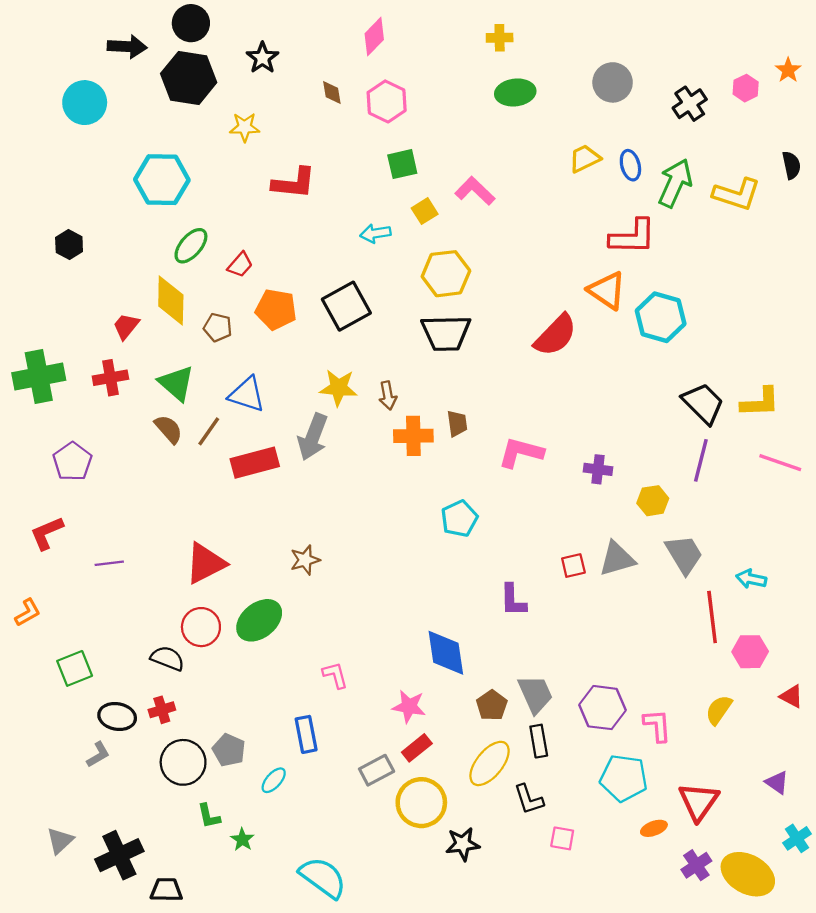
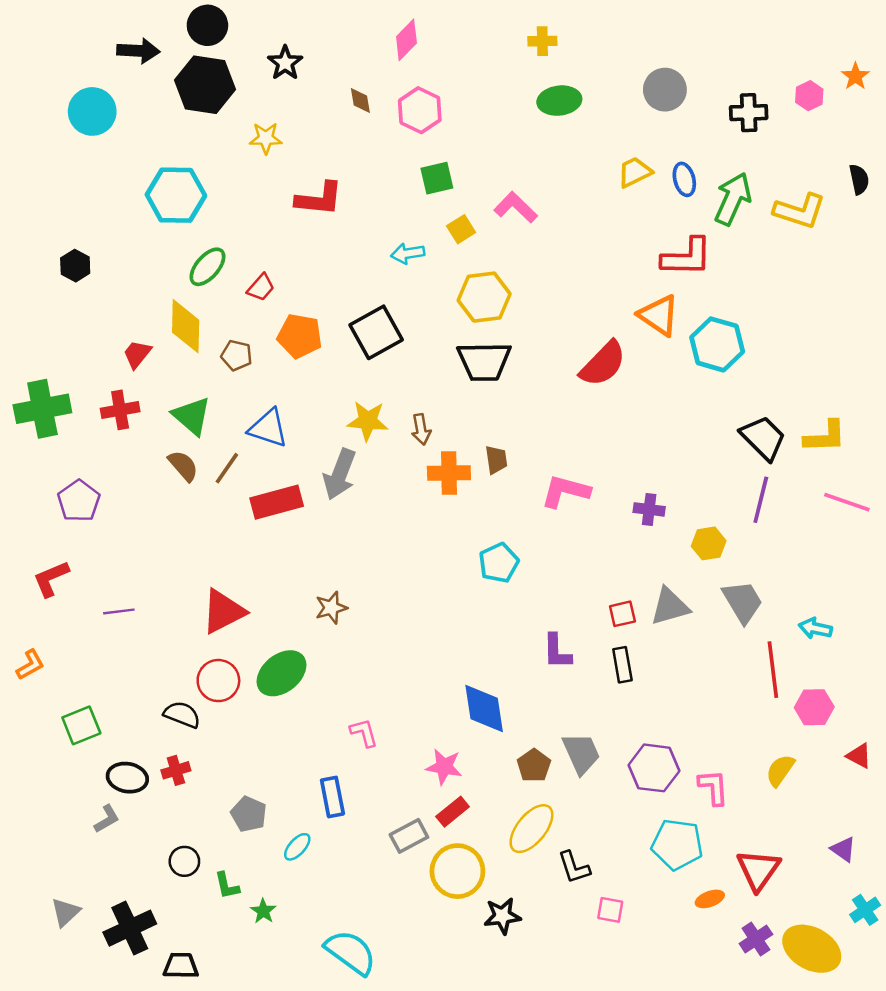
black cross: (690, 104) -> (749, 113), turned 32
black rectangle: (539, 741) -> (622, 665), moved
black circle: (183, 762) -> (184, 861), moved, size x0.6

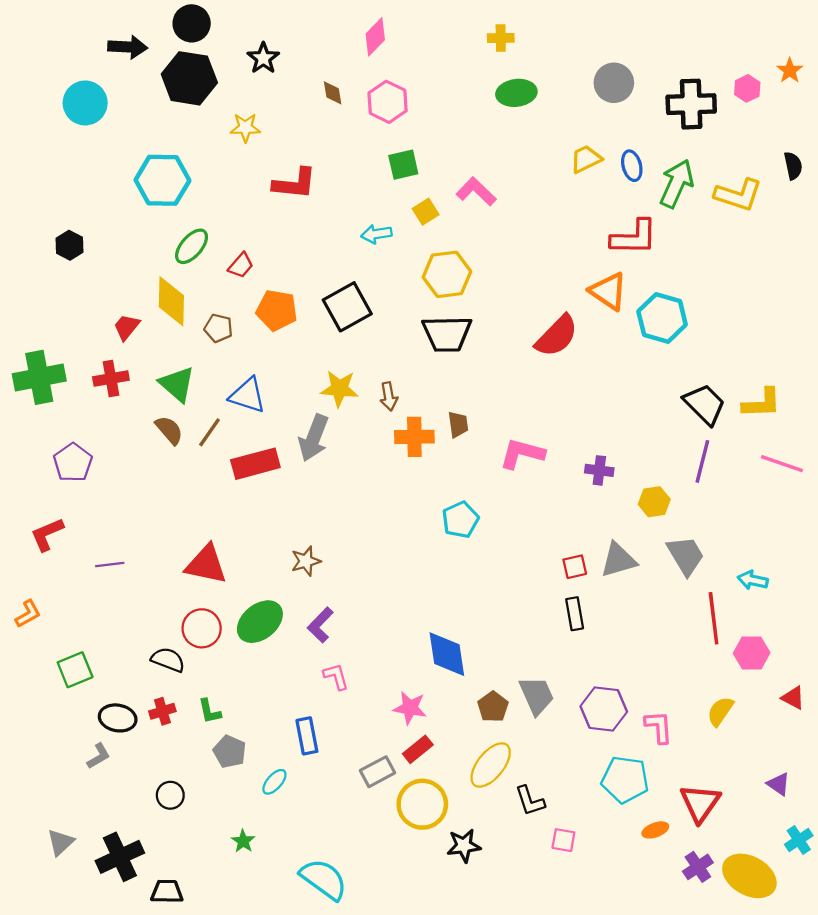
black cross: (749, 113) -> (691, 104), size x1.4
red triangle: (223, 611) -> (206, 564), turned 39
purple L-shape: (557, 651) -> (320, 625), moved, turned 45
green L-shape: (227, 886) -> (209, 711), moved

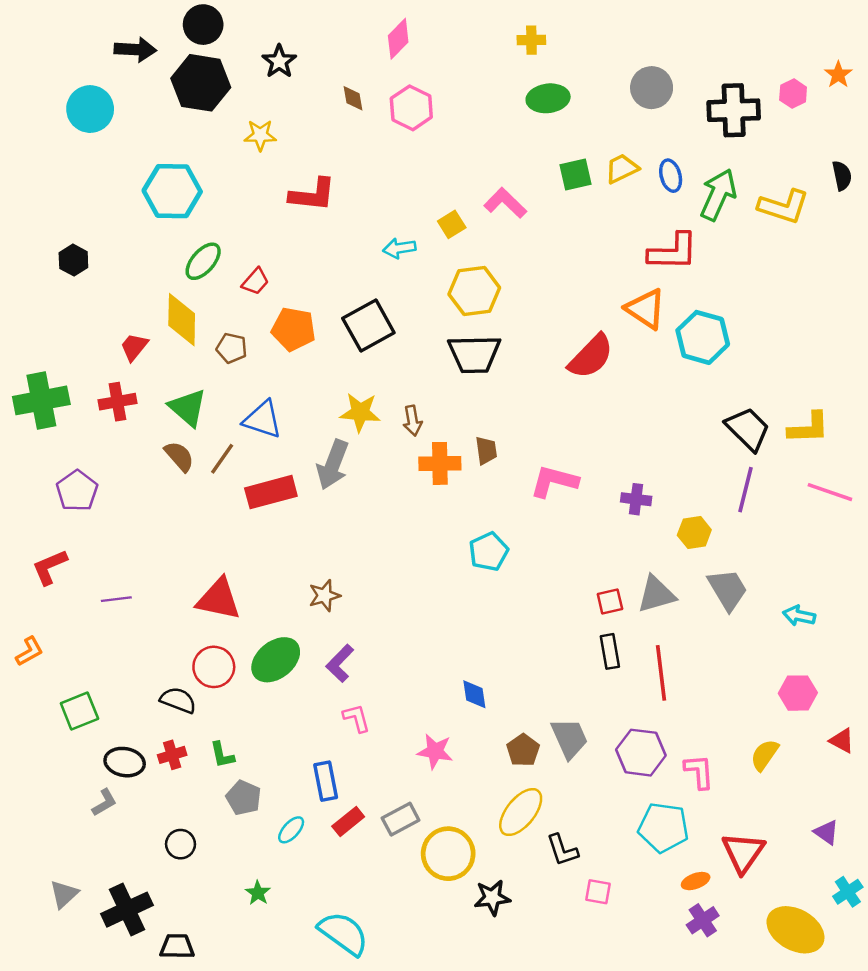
green square: (403, 165) -> (575, 174), moved
red line: (714, 618) -> (661, 673), moved
blue diamond: (447, 654) -> (474, 694), size x0.6
red rectangle: (418, 749) -> (348, 822), moved
purple cross: (698, 867) -> (703, 920), moved

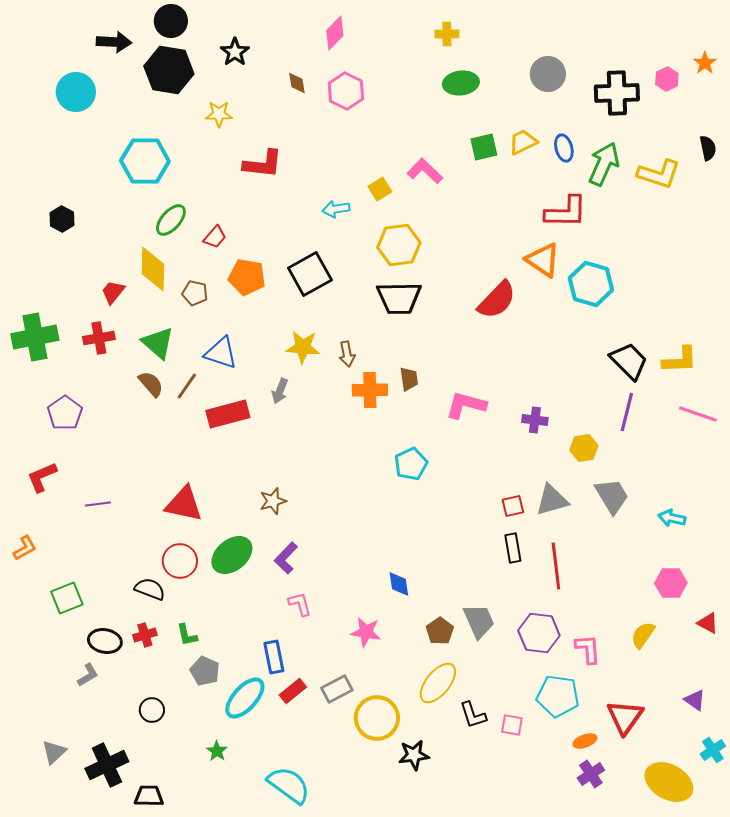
gray arrow: (333, 465) -> (280, 391), size x0.6
cyan ellipse: (291, 830) -> (245, 698), size x1.8
pink square: (598, 892) -> (512, 725), moved

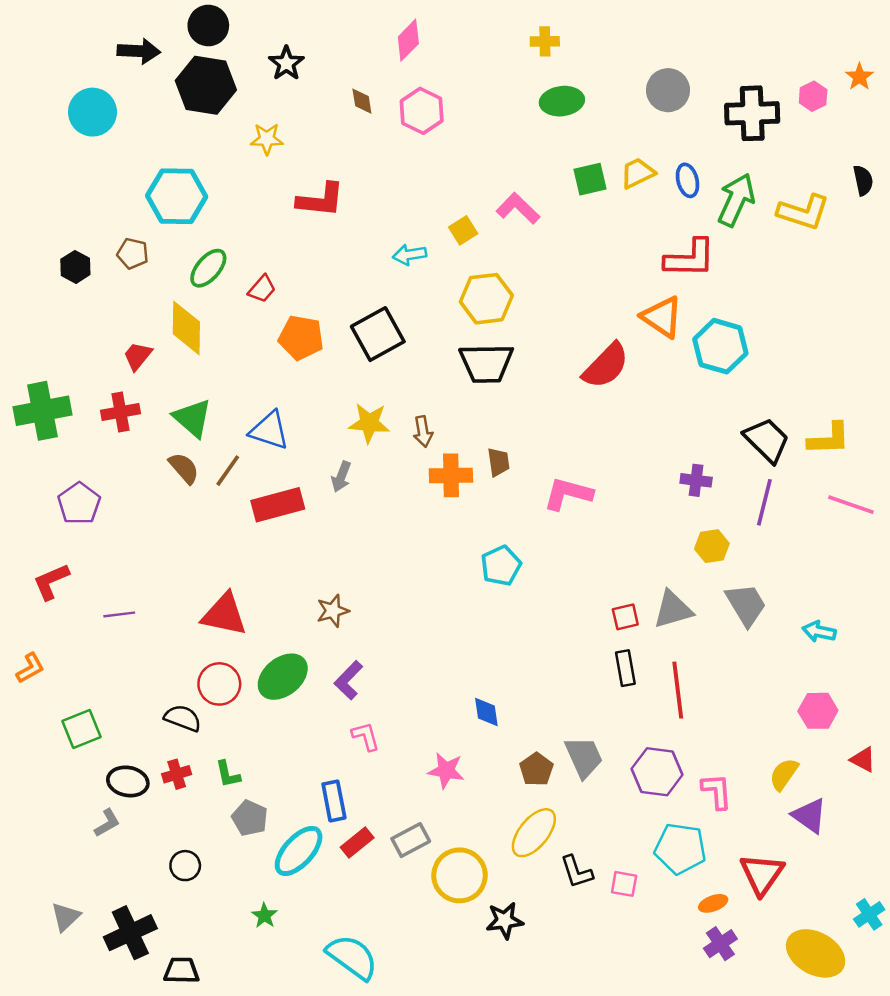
brown pentagon: (195, 293) -> (133, 254), moved
purple cross: (535, 420) -> (696, 480), moved
purple triangle: (695, 700) -> (809, 816), moved, size x1.4

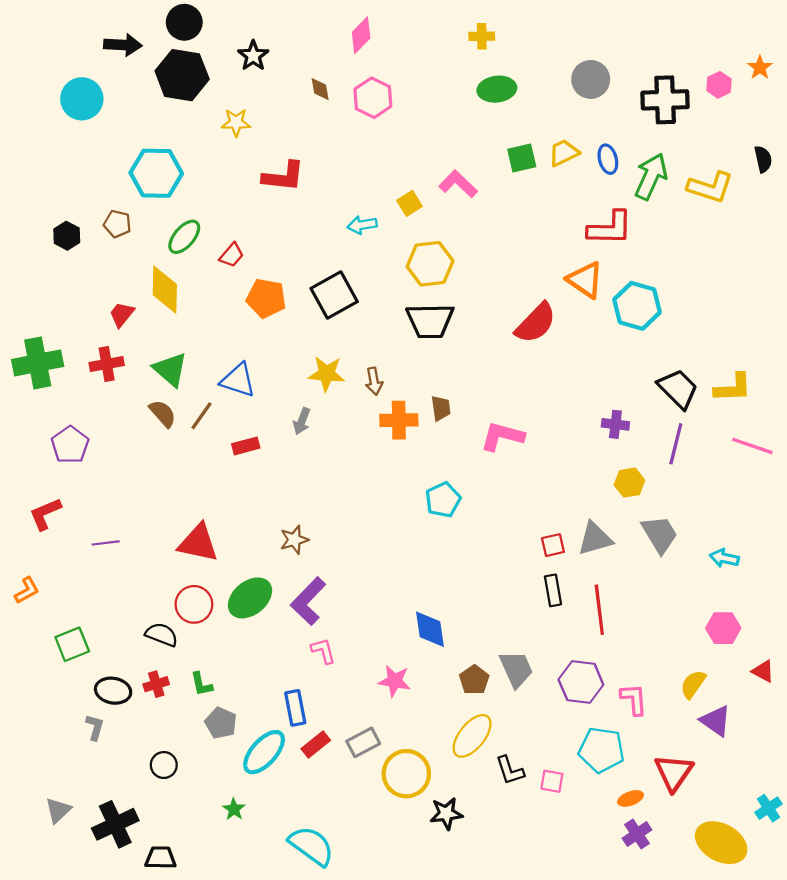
red rectangle: (278, 505) -> (246, 446), size x0.6
purple L-shape: (349, 680) -> (308, 601), size x1.4
blue diamond: (486, 712) -> (430, 629), size x1.4
gray L-shape: (107, 823) -> (95, 727), turned -44

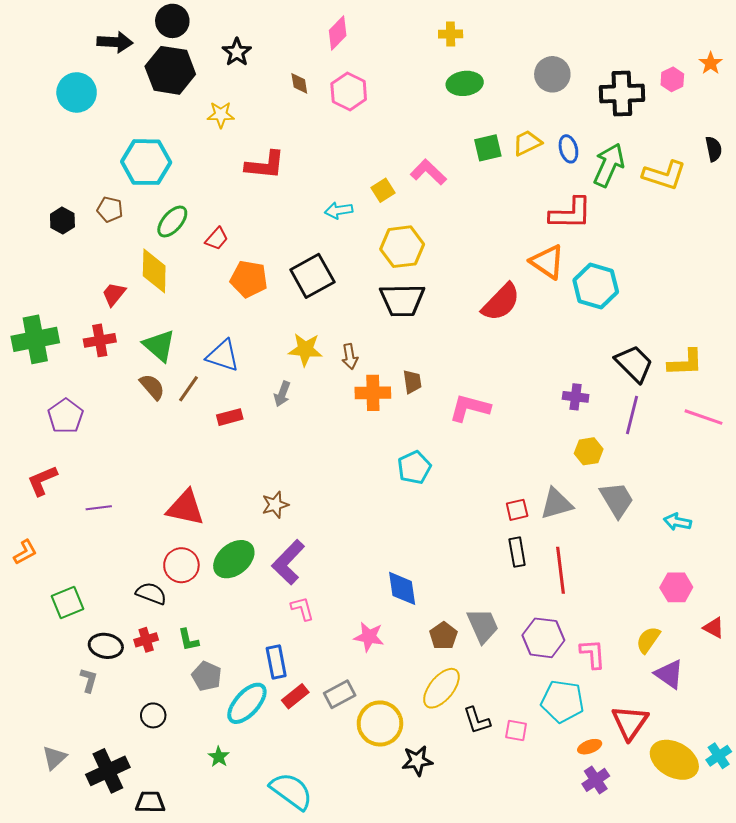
yellow ellipse: (721, 843) -> (674, 760), moved

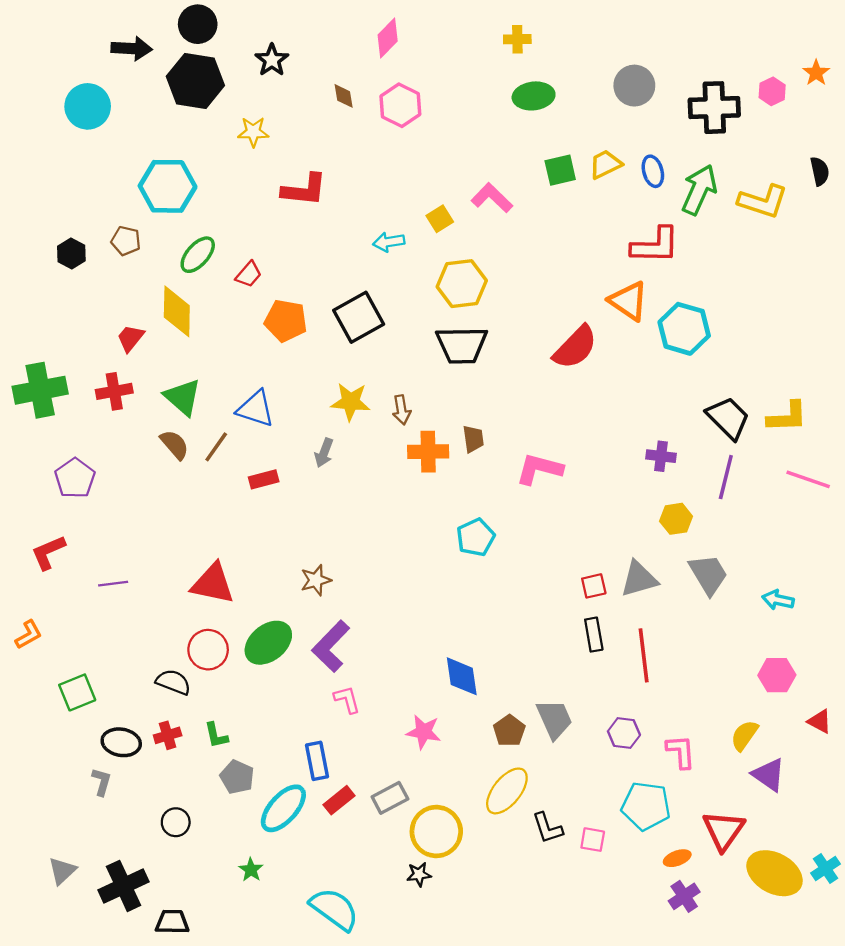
purple hexagon: (543, 638) -> (624, 733), size x0.7
black star: (417, 761) -> (419, 874), moved, size x0.7

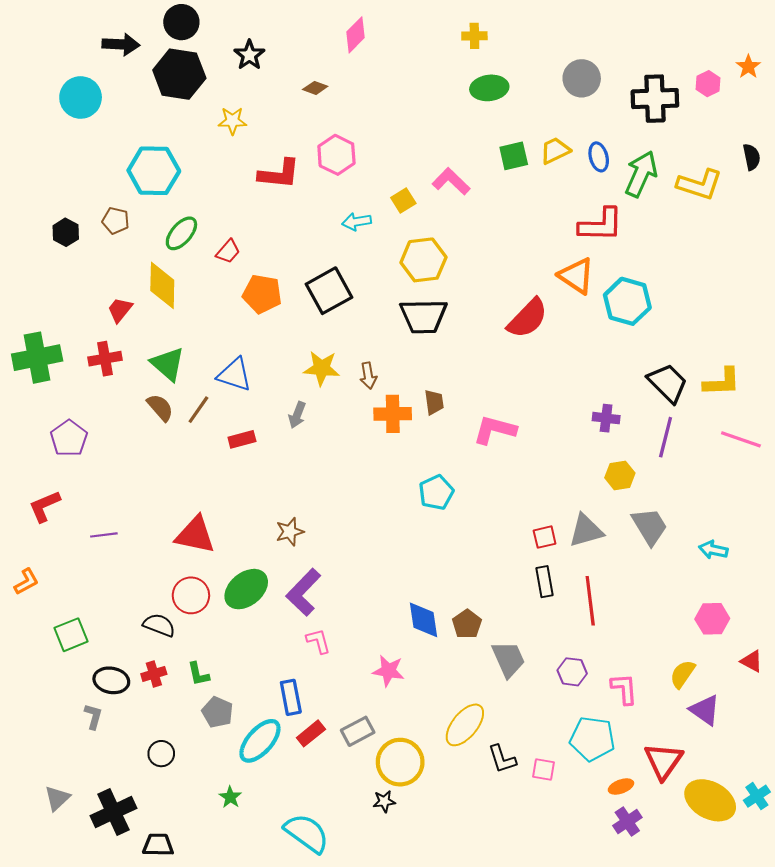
brown diamond: (344, 96) -> (315, 88), turned -60
pink hexagon: (400, 105) -> (336, 155), moved
brown pentagon: (509, 731) -> (467, 624), moved

